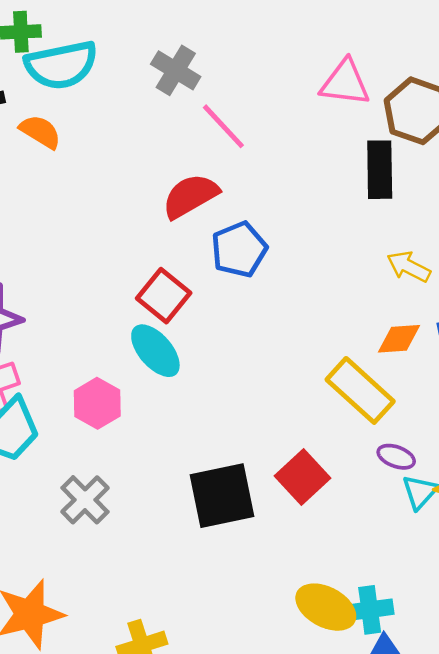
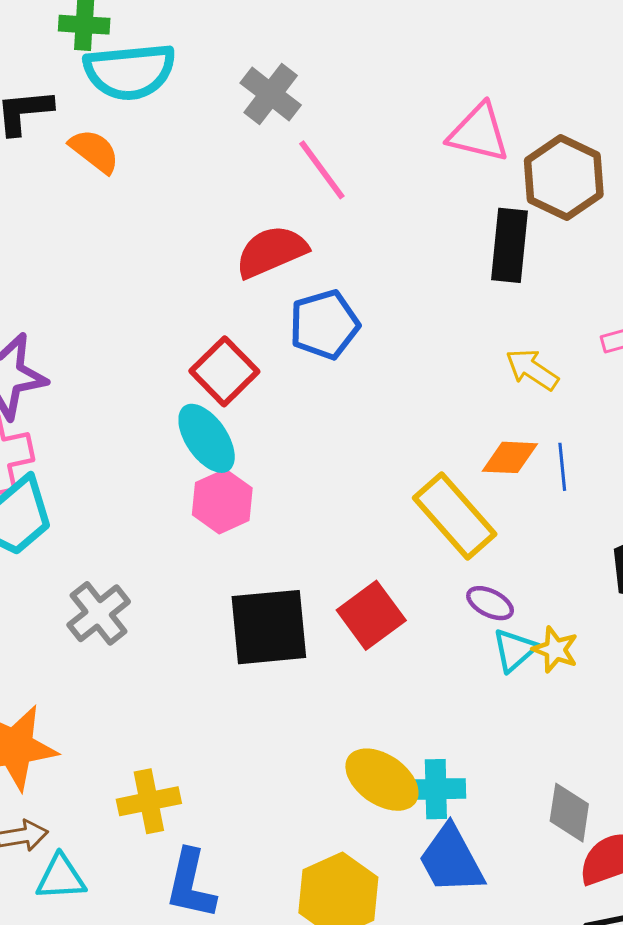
pink hexagon: (97, 403) -> (222, 501), moved

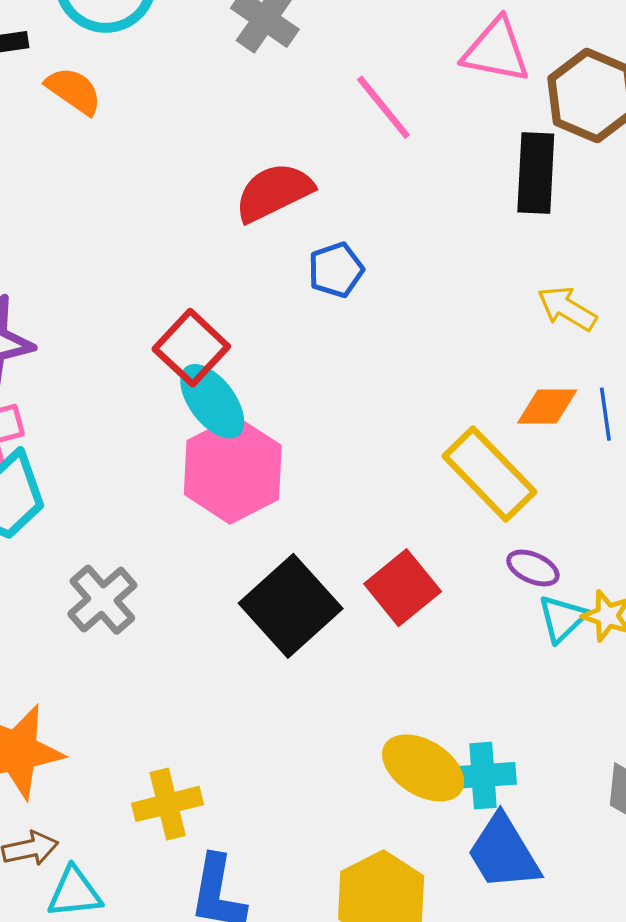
pink line: (322, 170) -> (383, 107), moved
blue pentagon: (324, 325) -> (336, 270), size x0.7
red square: (224, 371) -> (191, 348), moved
pink hexagon: (222, 501) -> (233, 470), size x1.5
black square: (269, 627) -> (291, 606), turned -34

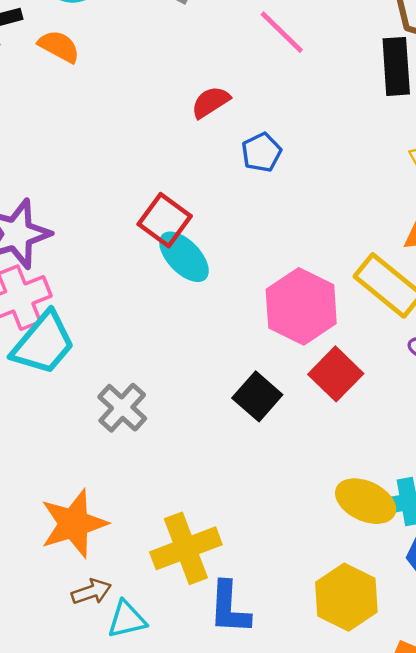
red semicircle: (274, 192) -> (210, 102), size x0.7
pink hexagon: (233, 470) -> (301, 306), moved
black square: (291, 606) -> (257, 396), size x0.7
yellow cross: (168, 804) -> (186, 548), size x1.4

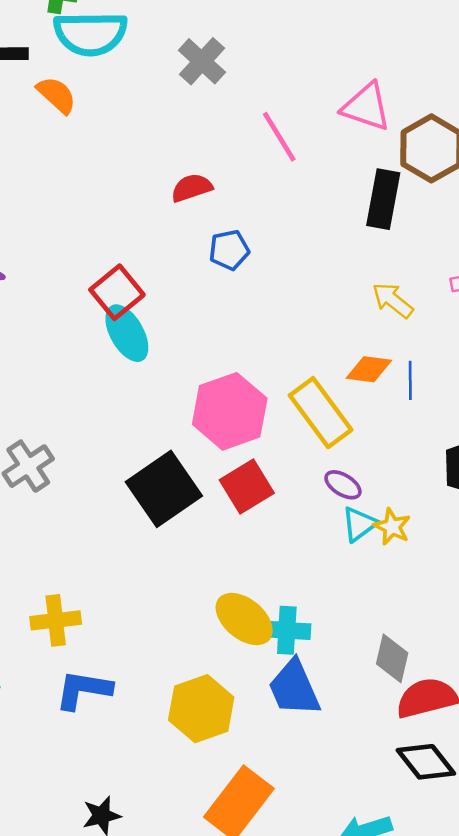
black square: (257, 396) -> (164, 489), size x1.5
yellow cross: (186, 548) -> (56, 620), size x0.7
blue L-shape: (229, 608) -> (83, 690), turned 82

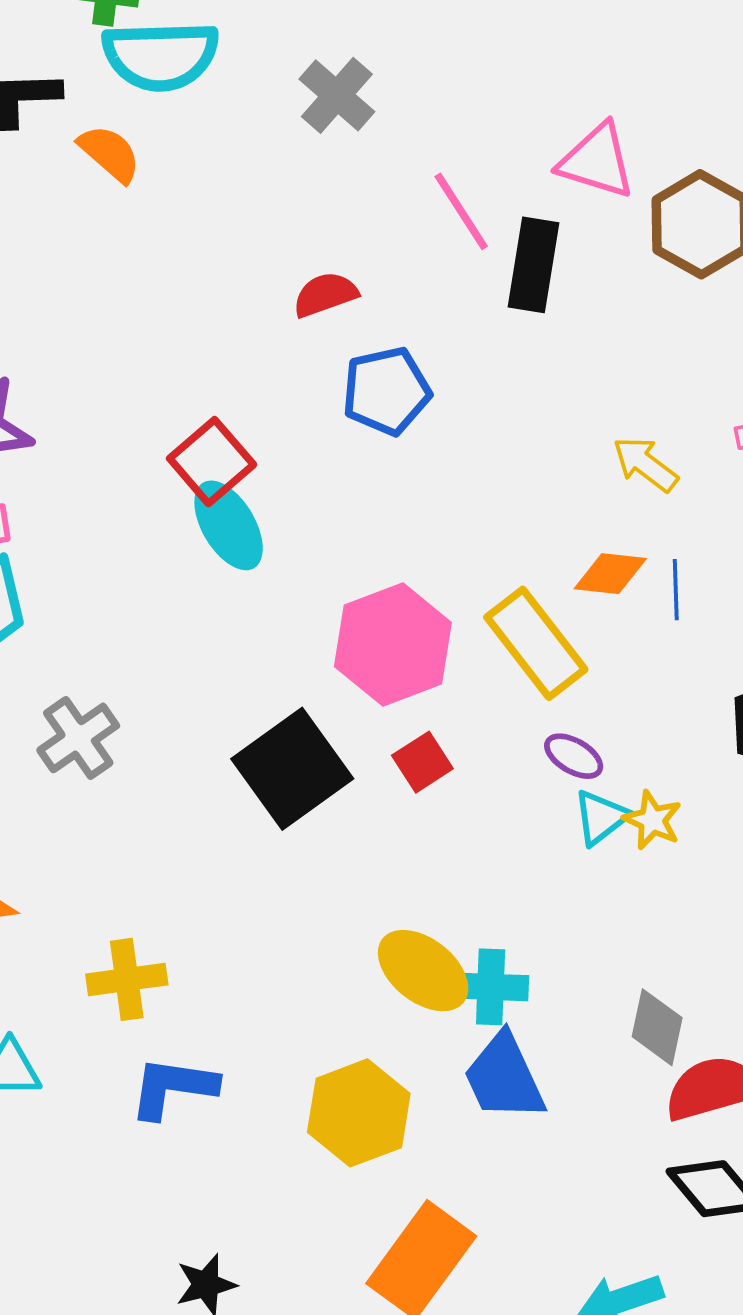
black rectangle: (383, 199) -> (533, 265), moved
blue pentagon: (229, 250) -> (386, 391), size x1.4
red square: (247, 486) -> (422, 762), size x0.7

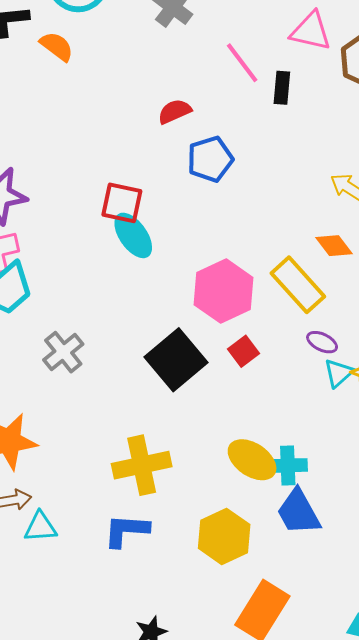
black rectangle: (533, 265) -> (282, 88), size x0.7
red square: (212, 462) -> (122, 203), turned -33
orange diamond: (610, 574) -> (334, 246), turned 51
yellow cross: (127, 979) -> (142, 465), moved, size x1.4

